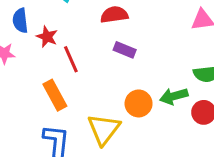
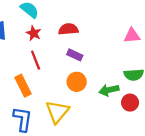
red star: (47, 37) -> (34, 33), moved
orange circle: (139, 103) -> (77, 82), moved

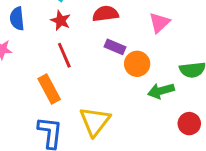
pink triangle: (132, 36) -> (159, 23), moved, turned -36
orange circle: (77, 82) -> (137, 64), moved
red circle: (130, 103) -> (189, 124), moved

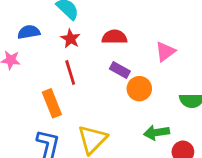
blue semicircle: (17, 19) -> (29, 32), turned 80
green arrow: (161, 91) -> (156, 133), moved

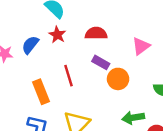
blue semicircle: (29, 32) -> (30, 45), moved, turned -42
red line: (70, 73) -> (69, 76), moved

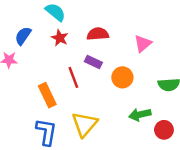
blue semicircle: (30, 45) -> (23, 36), moved
purple rectangle: (101, 62) -> (93, 62), moved

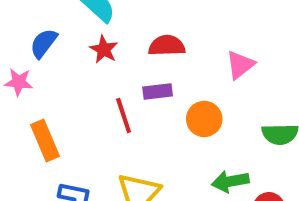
purple rectangle: (93, 62) -> (158, 92), turned -35
orange rectangle: (47, 95) -> (45, 140), moved

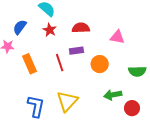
pink triangle: (240, 65) -> (117, 37), turned 49
orange rectangle: (45, 140) -> (30, 64), moved

